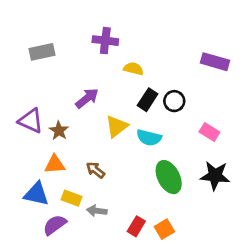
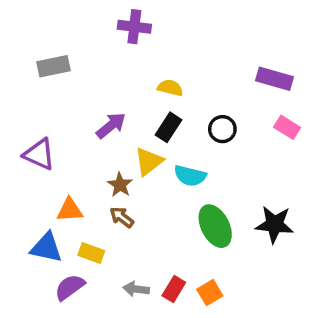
purple cross: (105, 41) -> (134, 27), moved
black rectangle: (148, 100) -> (168, 127), moved
brown star: (59, 131) -> (120, 185), moved
pink rectangle: (209, 132) -> (287, 127), moved
gray arrow: (97, 211) -> (136, 289), moved

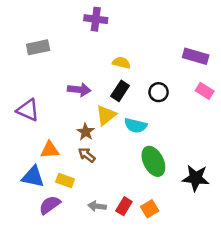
purple arrow: (111, 126) -> (79, 90), turned 45
black star: (274, 224) -> (196, 178), moved

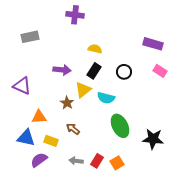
brown arrow: (87, 155) -> (73, 129), moved

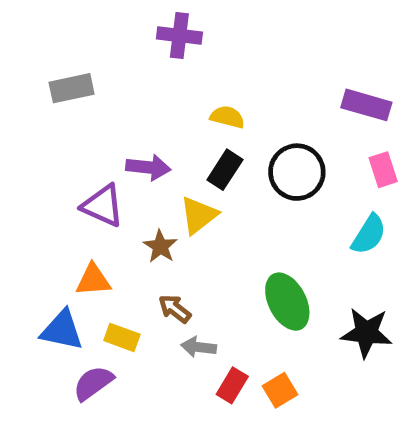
pink rectangle: (160, 71) -> (383, 170), turned 40
black circle: (124, 72) -> (297, 172), size x1.5
purple triangle: (22, 86) -> (103, 206), moved
cyan semicircle: (106, 98) -> (369, 234), moved, turned -72
gray arrow: (76, 161) -> (199, 347), moved

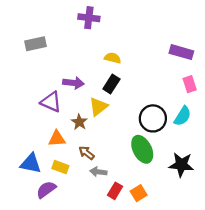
black circle: (297, 172) -> (153, 118), moved
orange triangle: (93, 280) -> (57, 139), moved

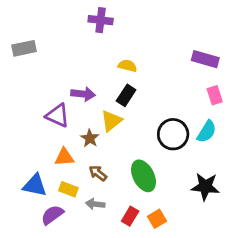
gray rectangle: (36, 44) -> (24, 48), moved
green ellipse: (142, 149) -> (144, 176), moved
gray arrow: (98, 172) -> (95, 204), moved

